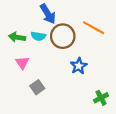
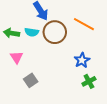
blue star: (79, 66) -> (82, 60), moved
green cross: (101, 98) -> (89, 81), moved

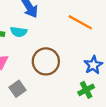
brown circle: (55, 32) -> (46, 61), moved
blue star: (82, 60) -> (93, 65), moved

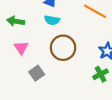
cyan semicircle: (19, 32) -> (52, 20), moved

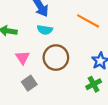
pink triangle: (21, 48) -> (23, 58), moved

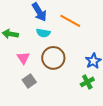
orange line: (88, 21) -> (70, 21), moved

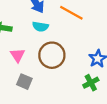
gray square: (29, 81) -> (24, 82), turned -32

